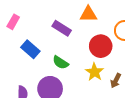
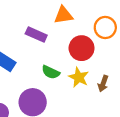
green semicircle: (61, 62) -> (51, 72), moved

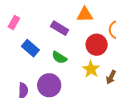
green semicircle: (51, 72) -> (59, 57), moved

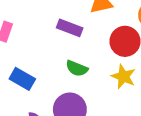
blue rectangle: (30, 48) -> (22, 79), moved

